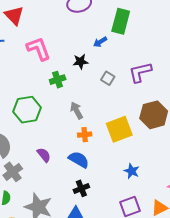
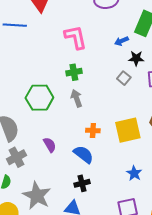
pink L-shape: (38, 49) -> (76, 37), moved
black star: (80, 62) -> (136, 58), moved
gray arrow: (77, 110) -> (76, 98), moved

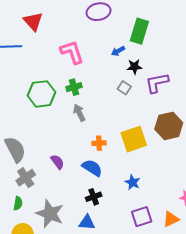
green hexagon: (39, 98) -> (41, 94), moved
blue star: (134, 173) -> (133, 182), moved

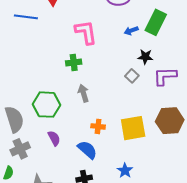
blue arrow: (118, 51) -> (131, 31), moved
green cross: (74, 87) -> (74, 62), moved
green hexagon: (41, 94) -> (47, 105), moved

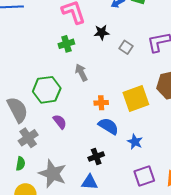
black star: (145, 57) -> (102, 32), moved
blue semicircle: (87, 150) -> (108, 126), moved

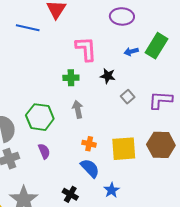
black cross: (96, 156) -> (70, 194), turned 35

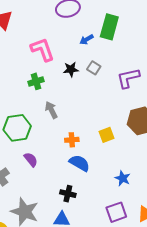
gray square: (128, 97) -> (94, 68), moved
yellow square: (124, 149) -> (106, 135), size x0.6
blue star: (112, 190) -> (123, 178), moved

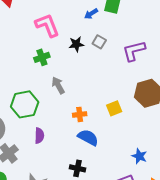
purple semicircle: (31, 160) -> (39, 136), turned 42
blue star: (123, 178) -> (139, 156), moved

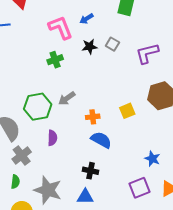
blue arrow: (91, 14) -> (87, 19), moved
gray arrow: (58, 85) -> (67, 98), moved, turned -96

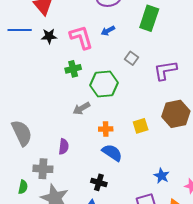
black star: (90, 47) -> (49, 36), moved
green hexagon: (38, 107) -> (104, 84), moved
gray cross: (22, 156) -> (43, 169), moved, turned 36

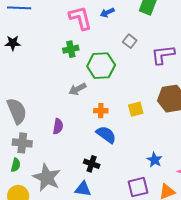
black star: (49, 36) -> (13, 43), moved
gray cross: (43, 169) -> (22, 143), moved

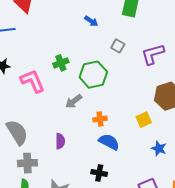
blue arrow: (107, 13) -> (91, 21), turned -112
pink L-shape: (80, 18) -> (33, 81), moved
yellow square: (136, 109) -> (144, 120), moved
blue star: (155, 160) -> (159, 148), moved

